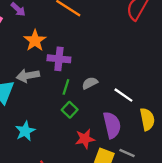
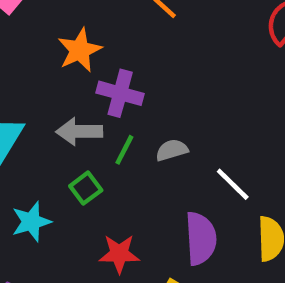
gray arrow: (28, 76) -> (79, 131), moved
green square: (70, 110) -> (86, 188), moved
red star: (85, 139) -> (119, 254), moved

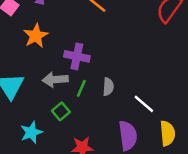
orange star: (80, 50) -> (36, 36), moved
gray semicircle: (172, 150) -> (108, 87), turned 114

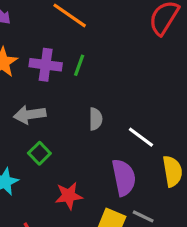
purple cross: (77, 56) -> (46, 65), moved
green line: (81, 88) -> (79, 65), moved

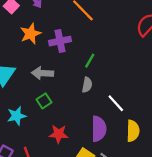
purple cross: (46, 65) -> (60, 41), turned -30
green line: (79, 65) -> (90, 61), moved

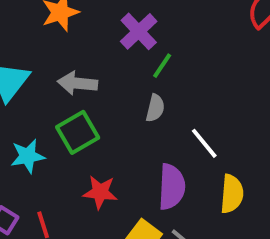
purple cross: (60, 41) -> (139, 31), moved, turned -35
green square: (44, 101) -> (78, 132), size x1.5

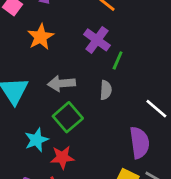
gray semicircle: (155, 108) -> (106, 90), moved
red star: (100, 192) -> (62, 157), moved

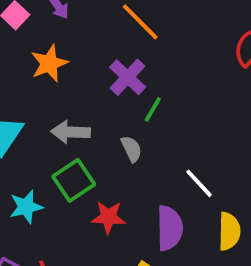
gray semicircle: (106, 90) -> (131, 149), turned -36
red star: (62, 157) -> (108, 217), moved

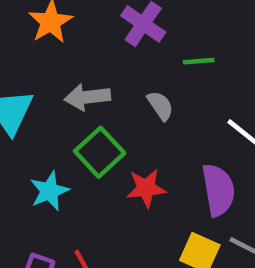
green line: (153, 109) -> (199, 61), moved, turned 64

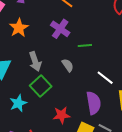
gray arrow: (87, 97) -> (35, 61), turned -102
red star: (146, 188) -> (62, 115), moved

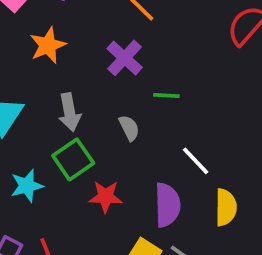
red star: (62, 115) -> (106, 197), moved

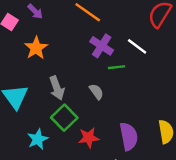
purple cross: (125, 58) -> (102, 46), moved
white line: (196, 161) -> (137, 46), moved

